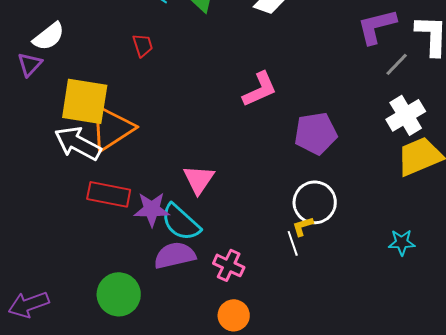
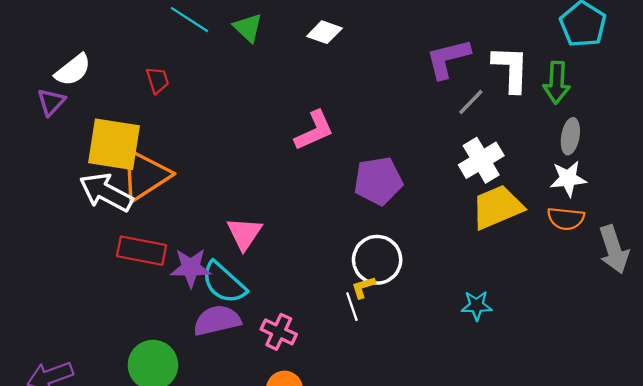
red trapezoid: (143, 45) -> (158, 80), moved

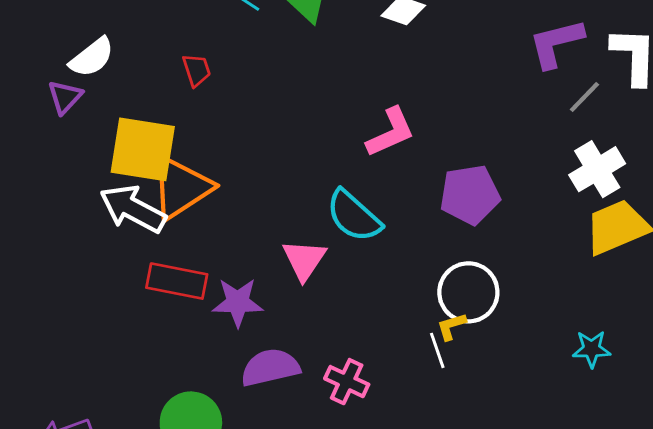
cyan semicircle: (224, 283) -> (354, 216), moved

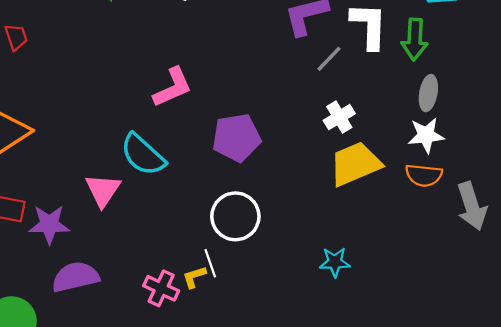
white cross: (597, 169) -> (339, 117), size x0.7
yellow L-shape: (451, 326) -> (194, 277), moved
pink cross: (347, 382) -> (161, 288), moved

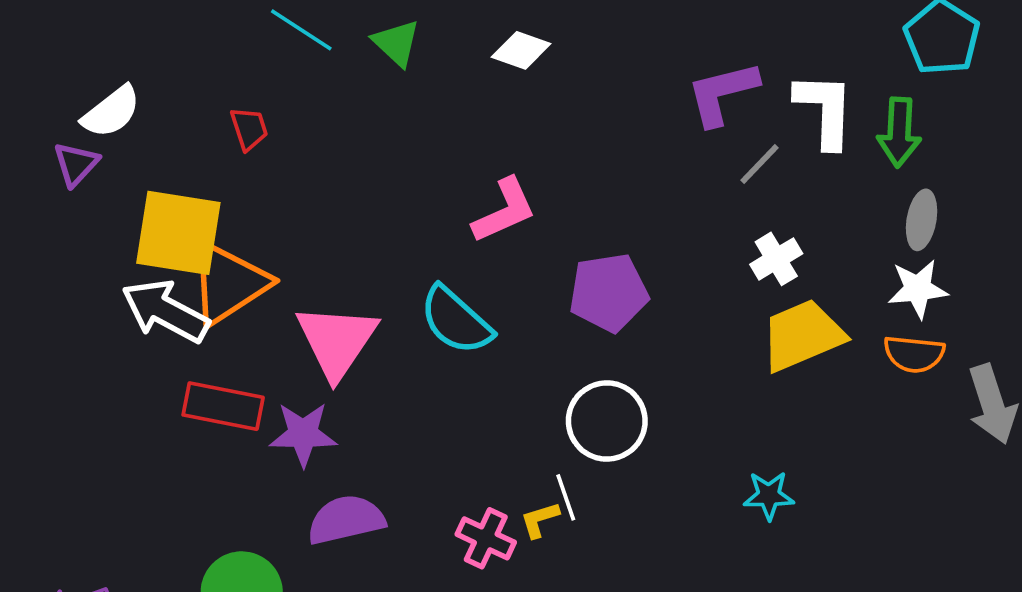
pink triangle: (103, 190) -> (337, 341), moved, size x1.4

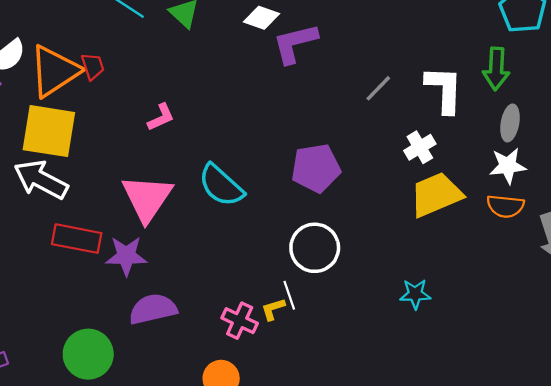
purple L-shape: (722, 93) -> (295, 43), moved
white L-shape: (825, 110) -> (444, 89), moved
gray line: (759, 164) -> (378, 88), moved
pink L-shape: (504, 211) -> (161, 117), moved, size x0.7
orange triangle: (229, 283) -> (55, 71), moved

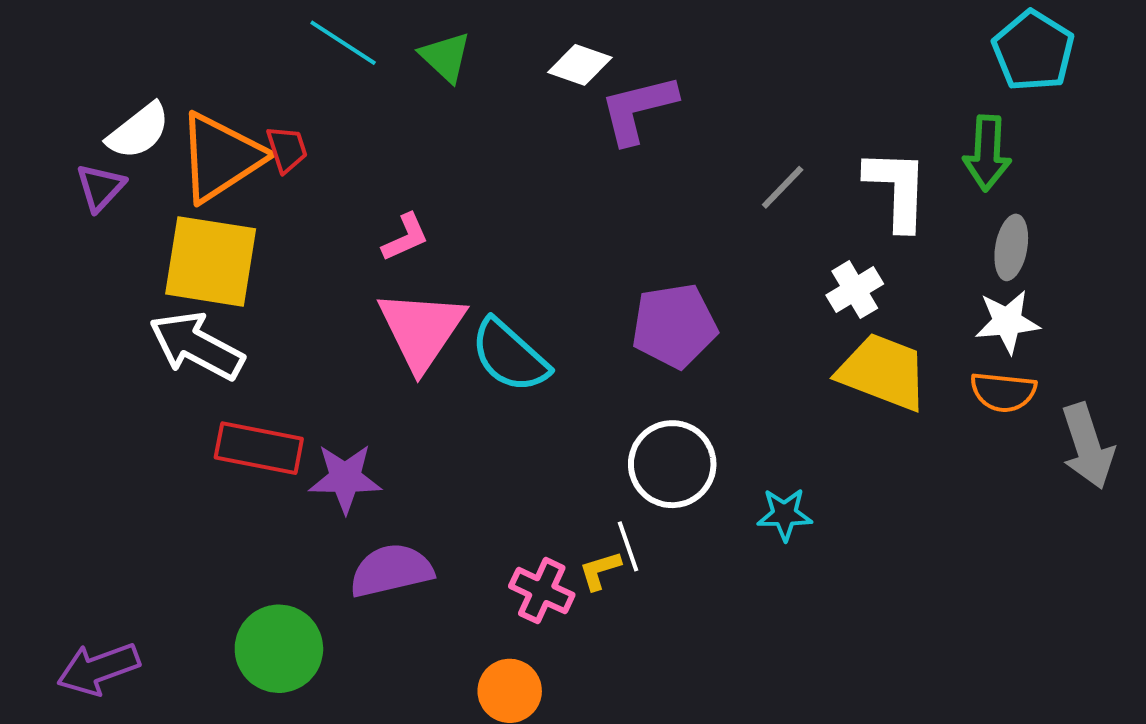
yellow trapezoid: (436, 195) -> (883, 372), turned 44
pink triangle: (147, 198) -> (421, 330), moved
cyan star: (415, 294) -> (785, 514), moved

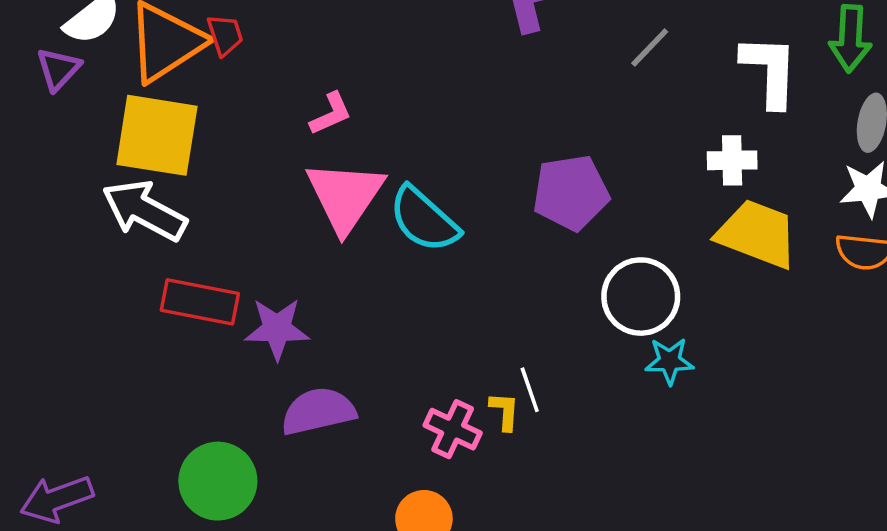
gray line: (783, 187) -> (650, 47), moved
white cross: (855, 290) -> (732, 160), turned 30
white circle: (672, 464) -> (641, 297), moved
yellow L-shape: (600, 570) -> (505, 411), turned 111

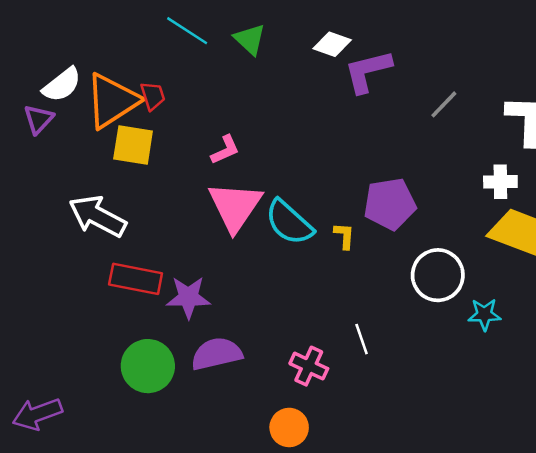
yellow square: (157, 135) -> (133, 145), moved, size x0.7
cyan star: (669, 361) -> (484, 314), moved
yellow L-shape: (505, 411) -> (344, 236), moved
green circle: (218, 481) -> (148, 366), moved

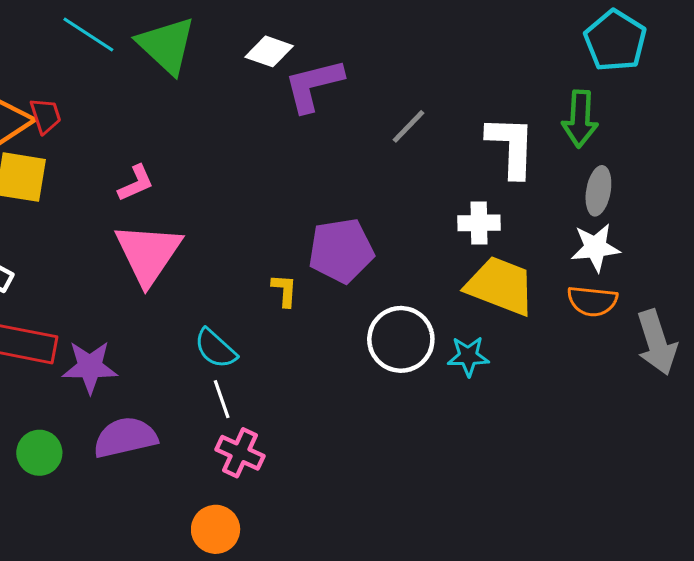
green triangle: (250, 39) -> (166, 45), size x1.5
cyan semicircle: (289, 222) -> (216, 349), moved, size x0.7
cyan star: (484, 314) -> (468, 356), moved
white line: (362, 339) -> (222, 399), moved
green circle: (148, 366) -> (39, 453), size x0.7

